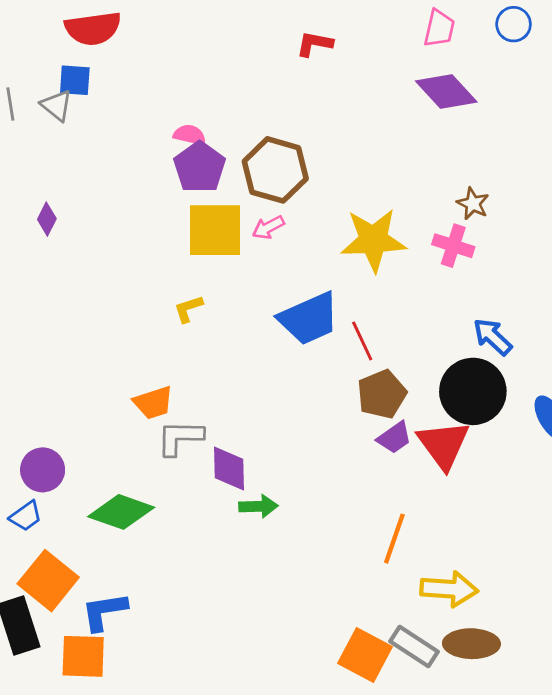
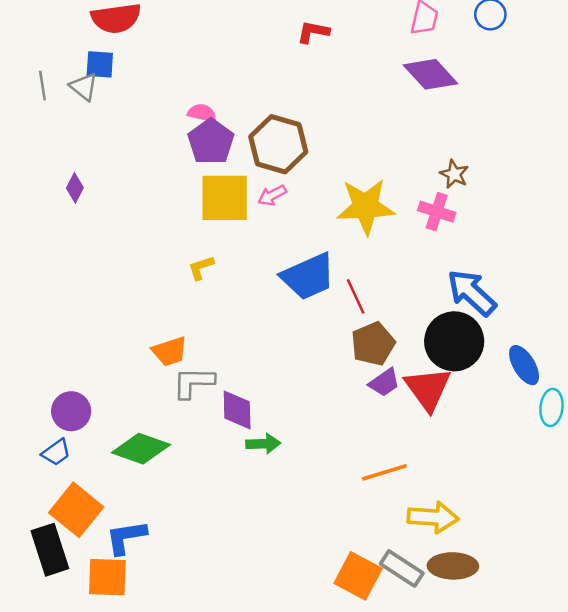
blue arrow: (492, 337) -> (472, 293), size x1.4
orange line: (394, 539) -> (384, 472), turned 54

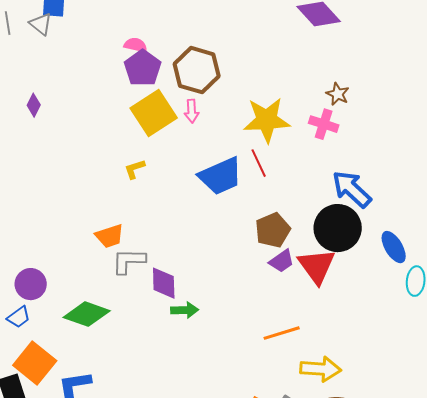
pink arrow: (272, 195) -> (192, 111), turned -65
yellow square: (225, 198) -> (154, 113), turned -33
red line: (356, 296) -> (259, 163), moved

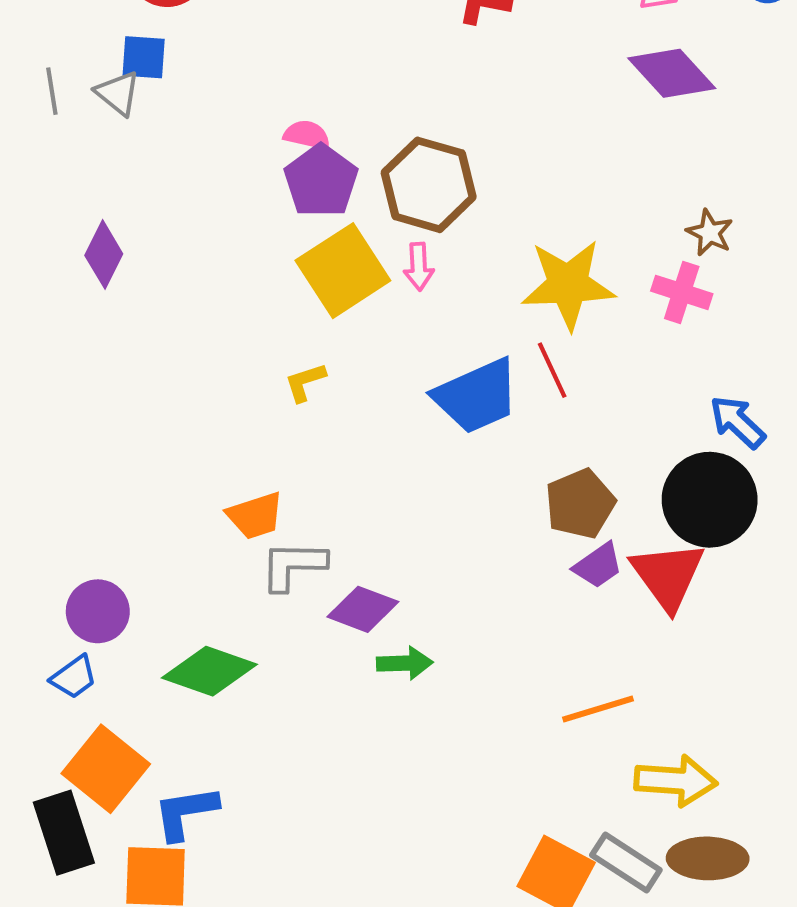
purple diamond: (34, 105) -> (104, 255), size x1.4
blue arrow: (352, 189) -> (738, 422), size x0.7
purple diamond: (164, 283) -> (363, 609), turned -68

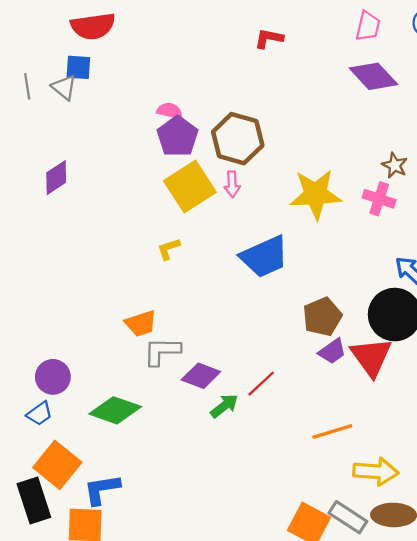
purple diamond: (104, 255) -> (56, 178), turned 30
red line: (552, 370) -> (261, 384), moved, turned 72
green arrow: (405, 663) -> (224, 406), turned -36

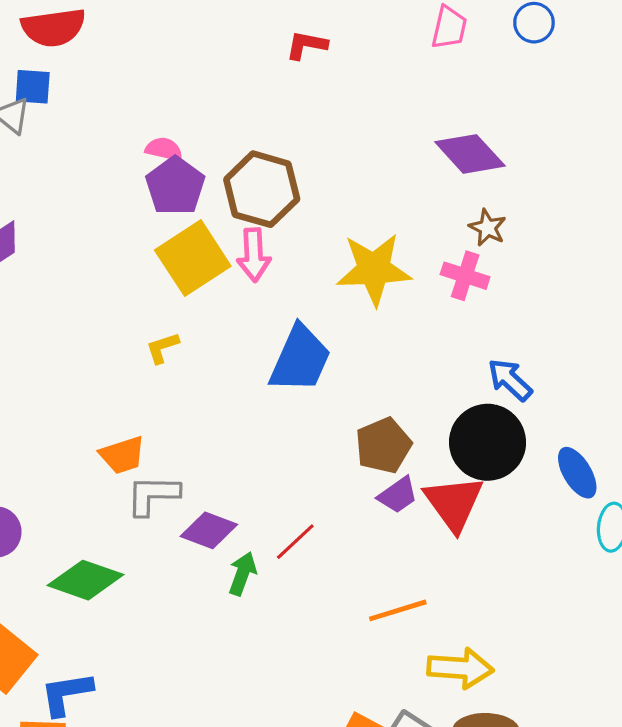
purple diamond: (374, 76) -> (470, 154), moved
pink arrow: (232, 184) -> (254, 255), size x1.4
blue trapezoid: (264, 257) -> (300, 359), turned -42
green arrow: (224, 406) -> (242, 574), turned -32

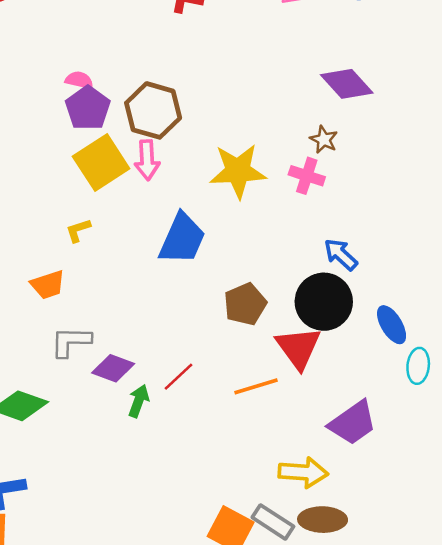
purple diamond: (470, 154) -> (347, 84), moved
orange trapezoid: (122, 455) -> (48, 285), moved
purple trapezoid: (398, 495) -> (353, 423), moved, size x1.6
orange line: (398, 610) -> (256, 386), moved

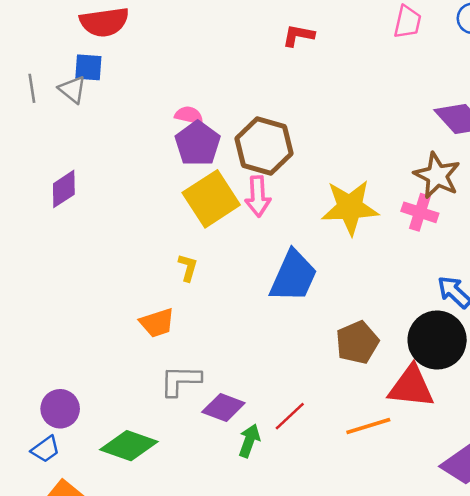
brown star: (324, 140) -> (437, 175), size x1.6
yellow L-shape: (78, 230) -> (188, 268), turned 124
red triangle: (298, 348) -> (411, 387), turned -48

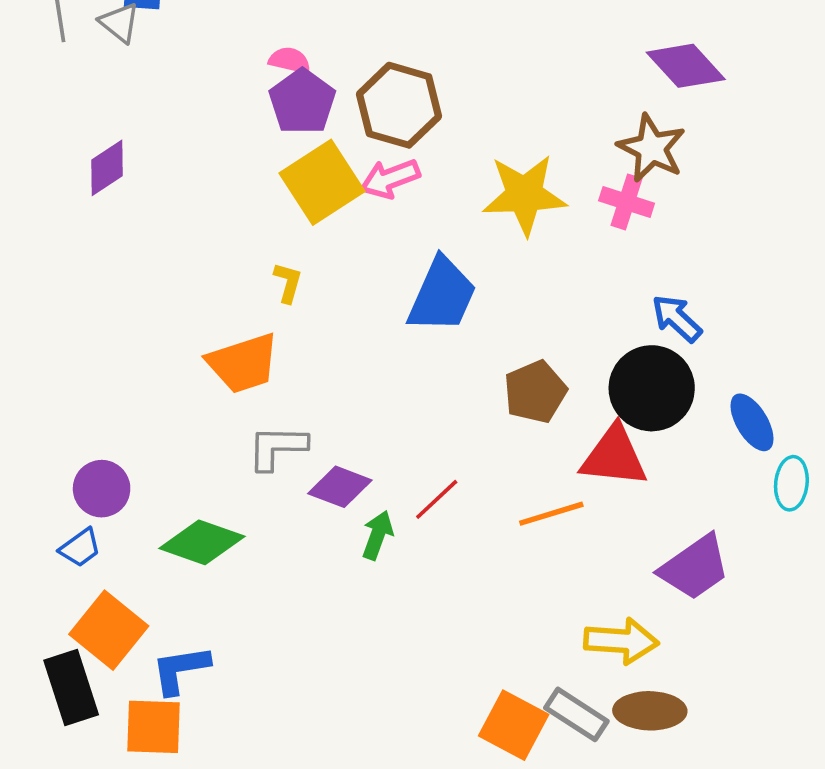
pink arrow: (258, 196) -> (390, 179), turned 72
orange trapezoid: (157, 323) -> (243, 363), size x1.4

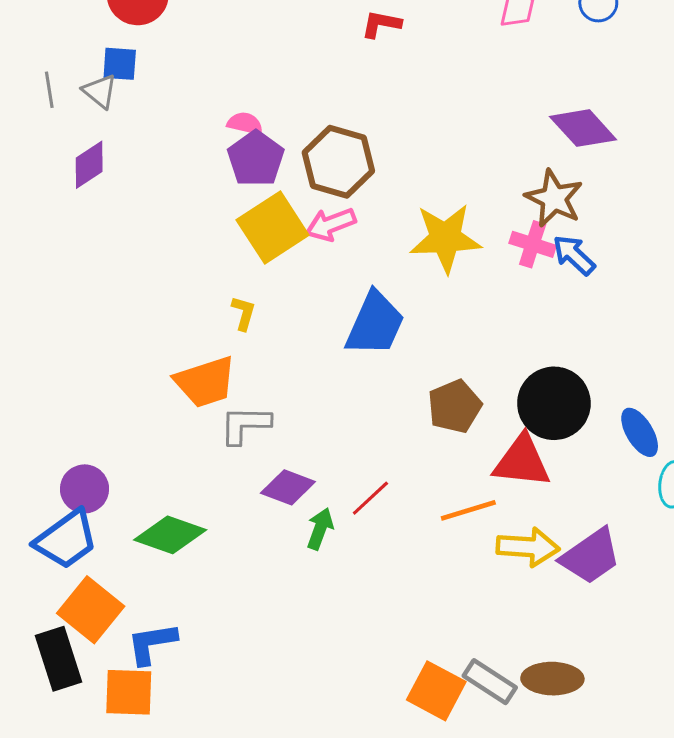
purple diamond: (107, 168) -> (89, 165), moved
blue arrow: (677, 318) -> (574, 255), moved
gray L-shape: (277, 447) -> (245, 425), moved
blue trapezoid: (80, 548) -> (66, 539), size x1.8
yellow arrow: (621, 641) -> (528, 547), moved

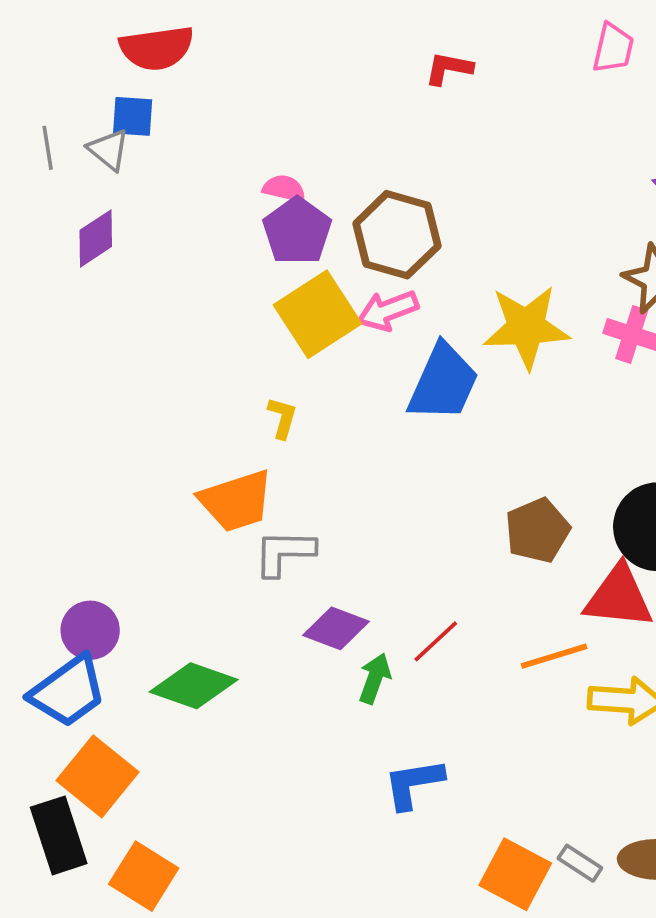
blue trapezoid: (375, 324) -> (443, 383), moved
blue L-shape: (152, 643) -> (414, 784), moved
gray rectangle: (490, 682) -> (580, 863), size x0.7
orange square: (129, 692) -> (144, 876), turned 30

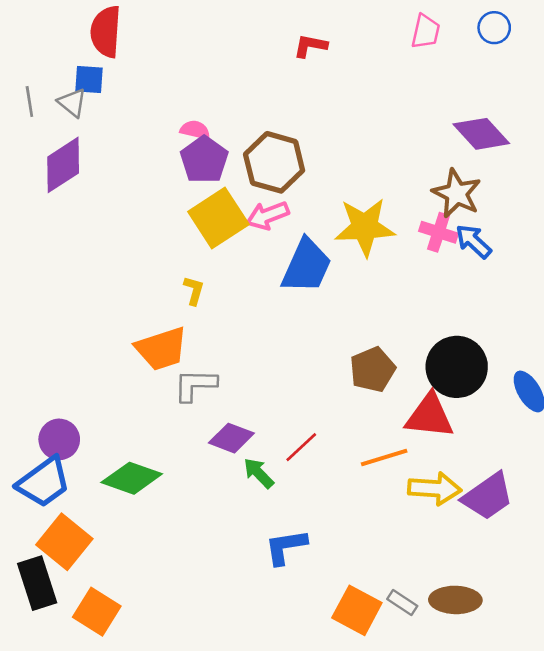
red semicircle: (157, 48) -> (106, 32), turned 102
purple diamond: (96, 238) -> (63, 165), size x1.4
green arrow: (375, 678) -> (259, 473), turned -64

